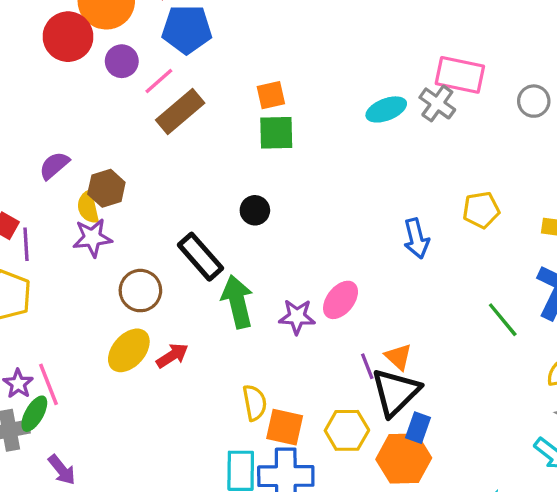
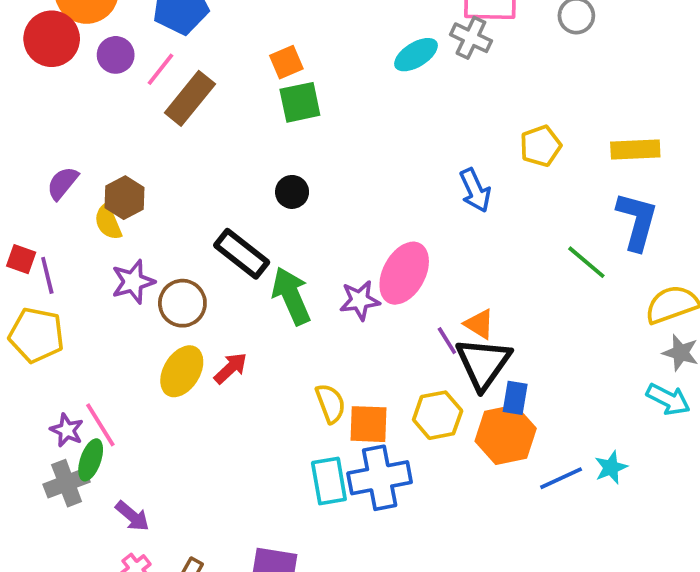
purple star: (92, 238) -> (133, 282), moved
pink ellipse: (341, 300) -> (404, 273), size x1.4

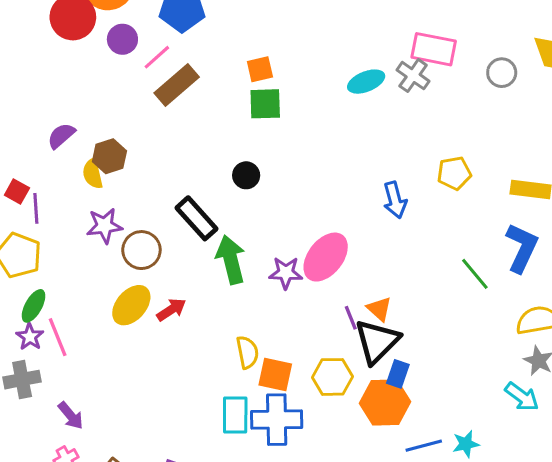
green ellipse: (91, 460) -> (34, 306), moved

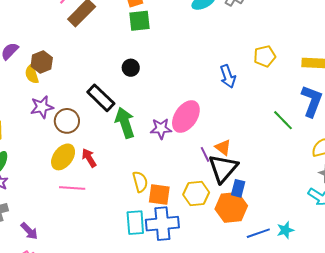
red arrow: (171, 310) -> (89, 158), turned -84
pink line: (58, 337) -> (72, 188), moved, turned -60

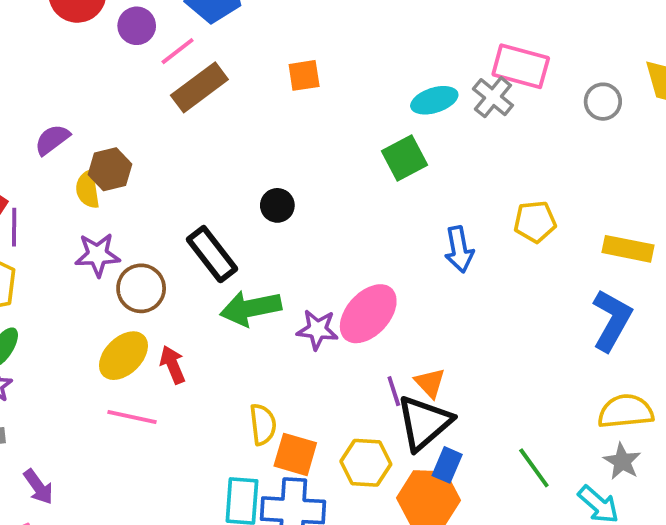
green square: (140, 21) -> (405, 158), moved, turned -30
green line: (283, 120) -> (534, 468), moved
green arrow: (125, 123) -> (251, 308), turned -92

